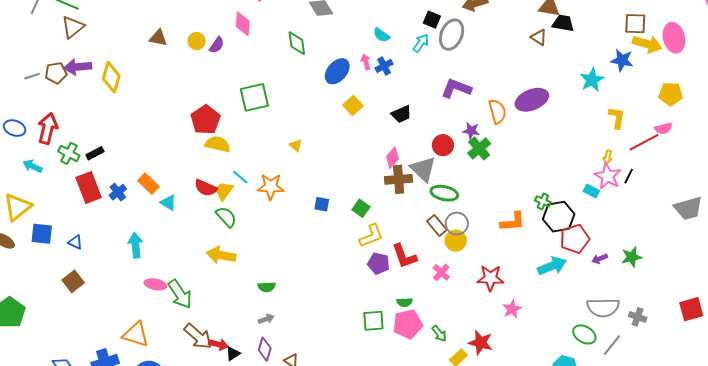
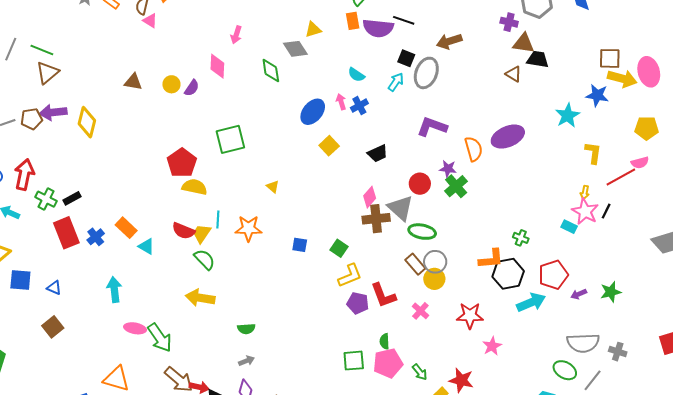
green diamond: (297, 43) -> (271, 70), moved
cyan line: (240, 177) -> (218, 219), turned 54
black hexagon: (559, 217) -> (508, 274), moved
green semicircle: (405, 302) -> (384, 341), turned 91

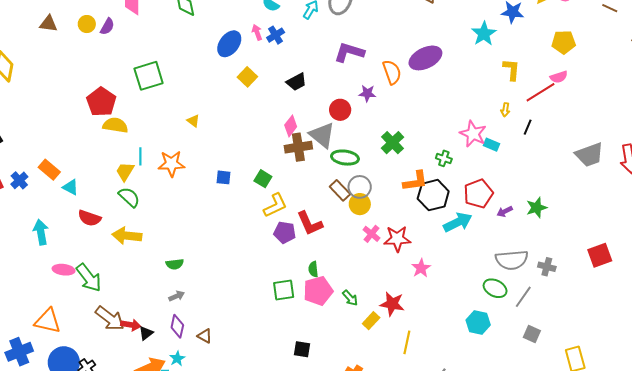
green cross: (456, 186) -> (393, 143), moved
pink star: (585, 211) -> (473, 134), moved
red semicircle: (183, 231) -> (89, 218), moved
pink cross: (420, 311) -> (371, 234), moved

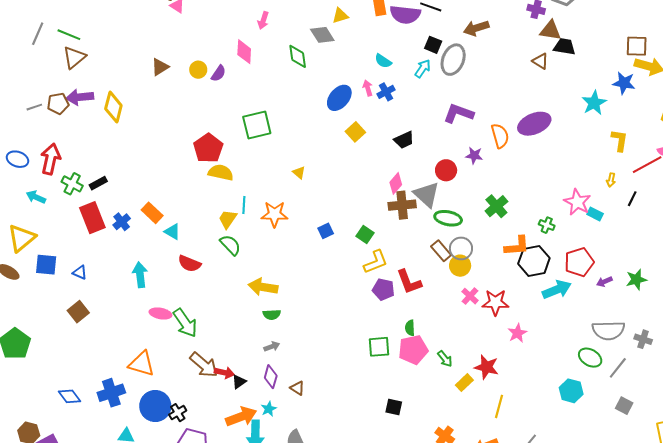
brown triangle: (48, 24) -> (160, 67), turned -42
blue square: (224, 177) -> (326, 231), turned -35
yellow arrow: (127, 236) -> (263, 287), moved

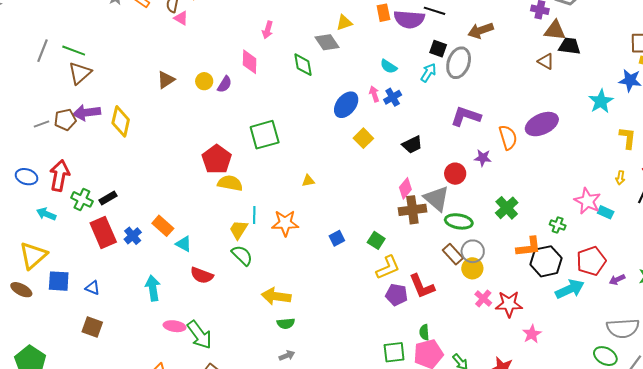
yellow triangle: (299, 173) -> (308, 181), turned -48
brown square: (78, 312) -> (92, 327), turned -30

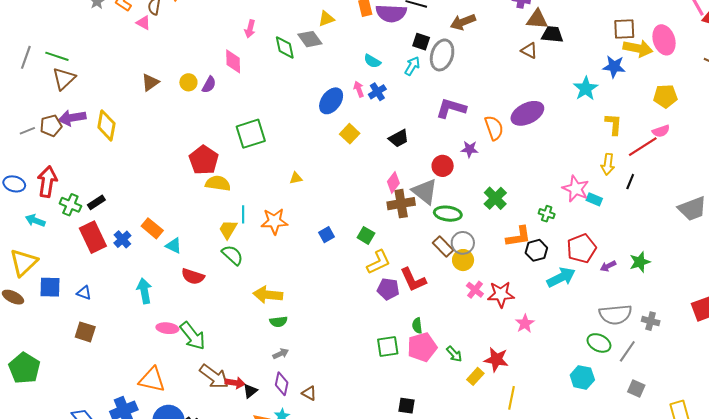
pink triangle: (181, 18) -> (143, 23), moved
green diamond: (303, 65) -> (285, 47), moved
yellow arrow: (620, 178) -> (608, 164), size x1.5
black hexagon: (546, 261) -> (536, 250), size x0.7

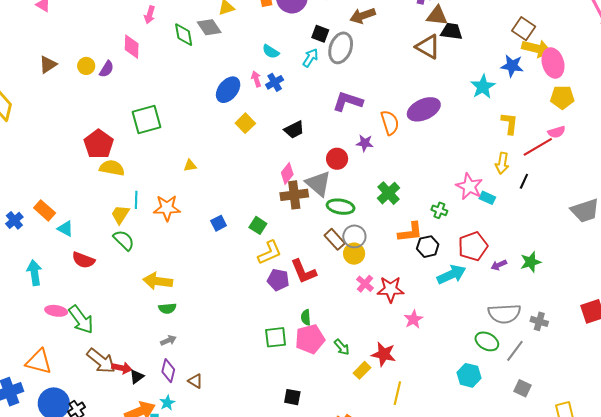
brown square: (624, 29) -> (524, 29), turned 35
pink ellipse: (664, 40) -> (553, 63), moved
brown triangle: (529, 51) -> (428, 47), size x1.5

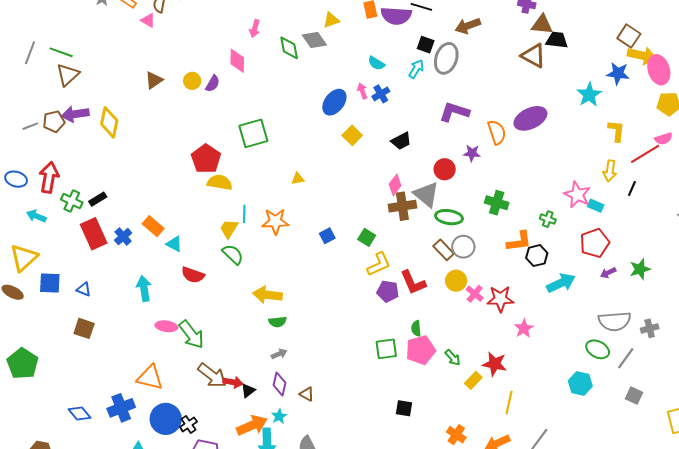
green cross: (388, 193) -> (497, 203), turned -30
red pentagon: (473, 246) -> (595, 243), moved
yellow circle: (354, 254) -> (456, 281), moved
gray cross: (539, 321) -> (650, 328), turned -30

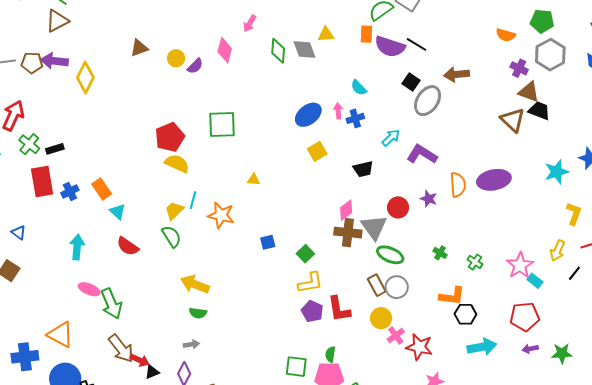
cyan arrow: (416, 69) -> (391, 138), moved
green cross: (497, 203) -> (440, 253), size x0.6
green cross: (548, 219) -> (475, 262), moved

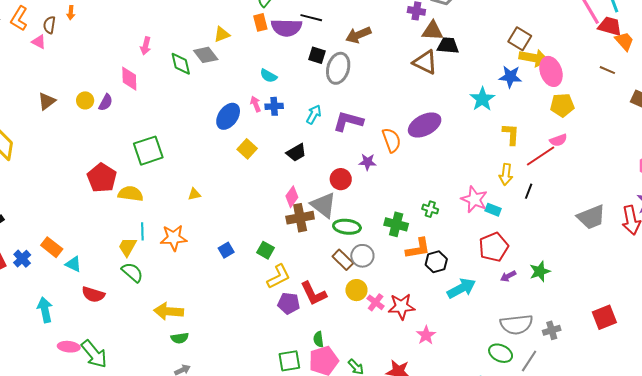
blue cross: (355, 118) -> (274, 106), turned 30
yellow semicircle: (177, 163) -> (131, 194), moved
green cross: (440, 253) -> (396, 224), moved, size x1.6

